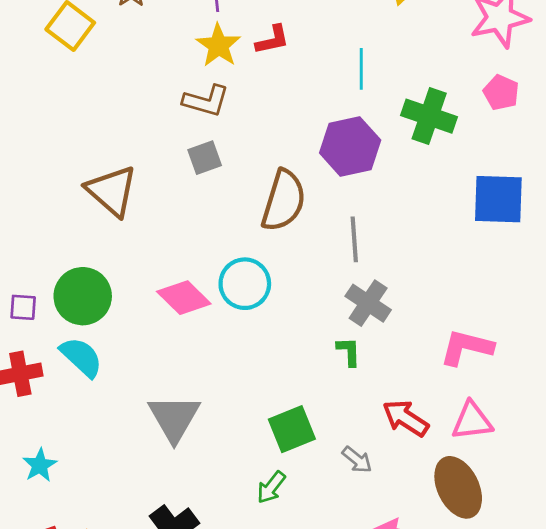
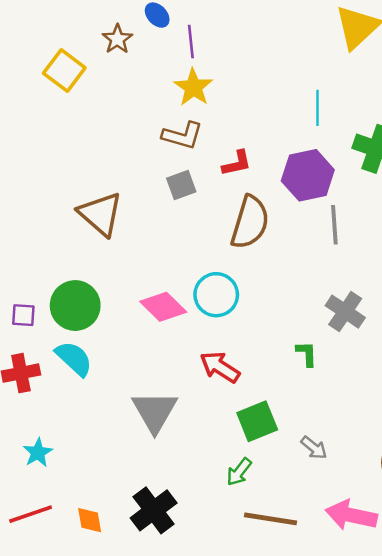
red L-shape: (273, 40) -> (237, 163), moved
gray line: (354, 239) -> (334, 225), moved
gray cross: (368, 303) -> (345, 312), moved
red arrow: (406, 418) -> (220, 367), moved

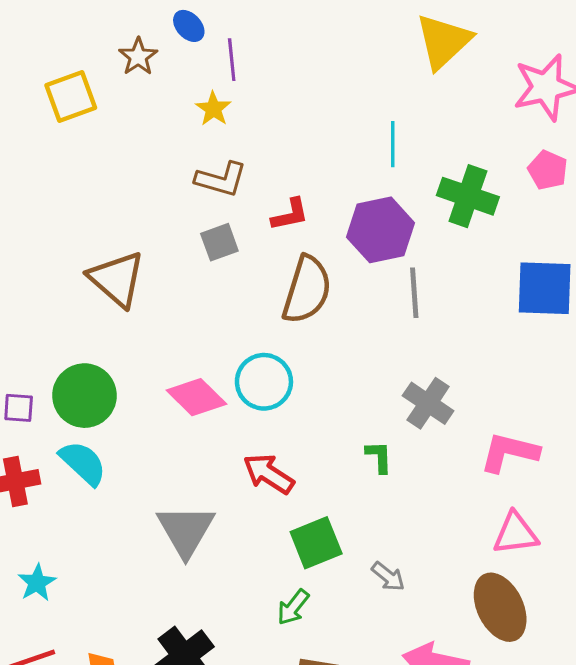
yellow square: (64, 70) -> (71, 96), turned 33
yellow star: (193, 87) -> (213, 109), moved, size x0.7

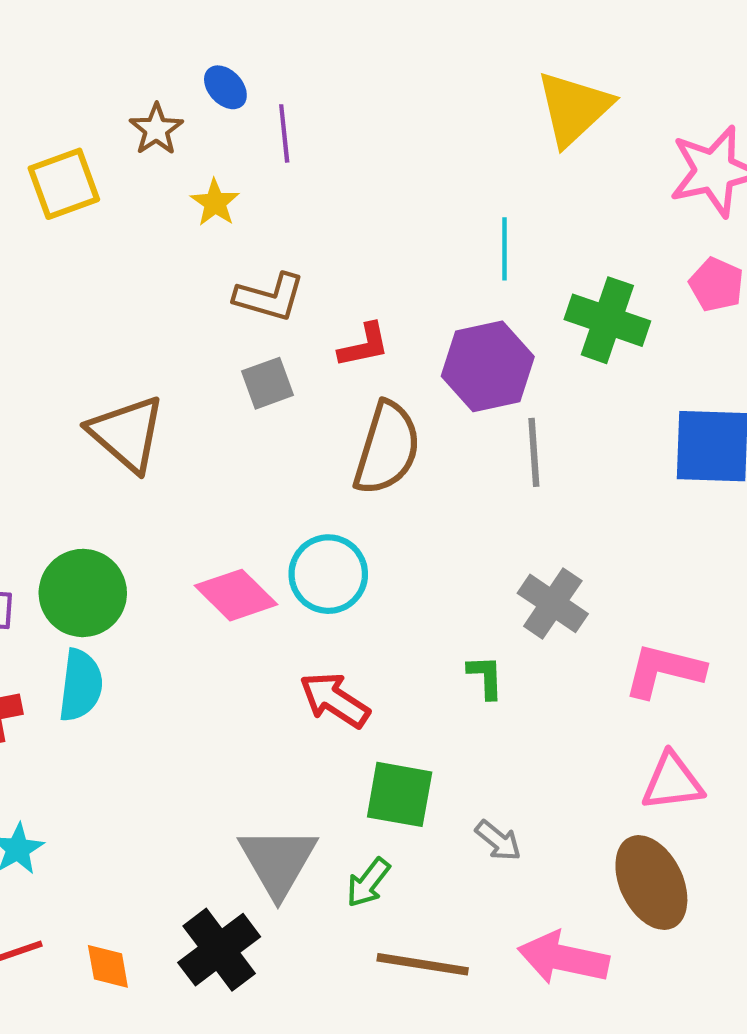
yellow star: (213, 109) -> (215, 203), moved
cyan semicircle: (83, 463) -> (81, 685), turned 54
gray triangle: (186, 531) -> (278, 862), moved
green square: (316, 543) -> (400, 794), turned 32

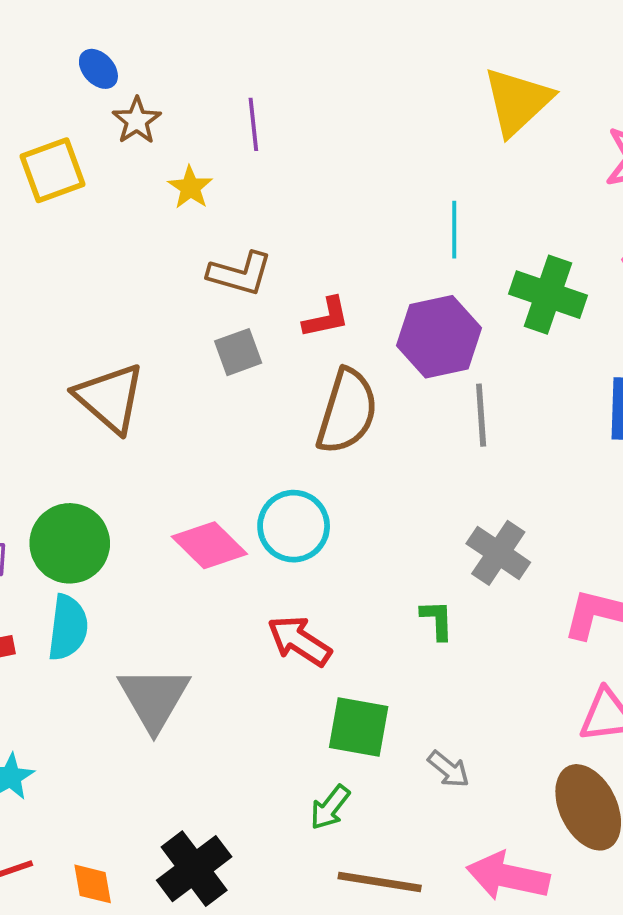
blue ellipse: (225, 87) -> (98, 69), moved
gray triangle: (278, 862) -> (154, 698), moved

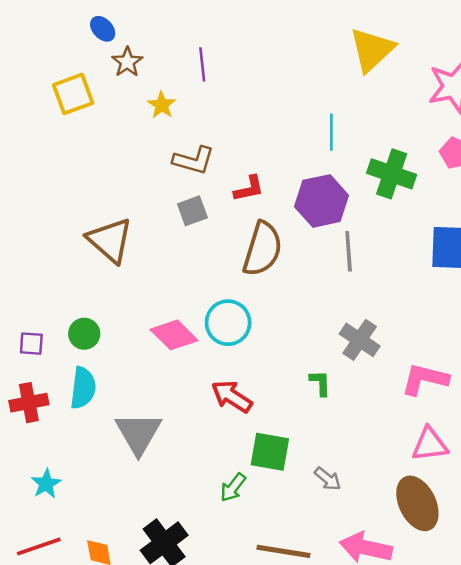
green circle: (70, 543) -> (84, 334), size x0.6
green arrow: (330, 807) -> (233, 487), moved

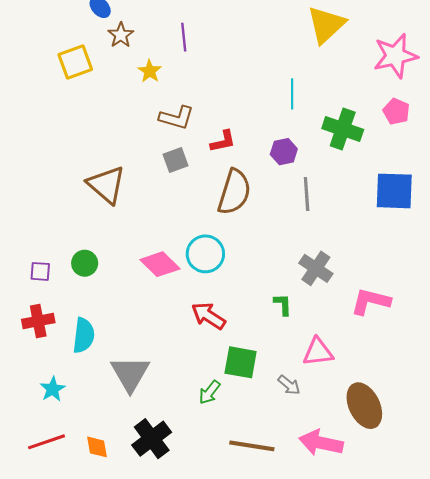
purple hexagon: (322, 201) -> (284, 152), size x0.6
cyan semicircle: (83, 388) -> (84, 335), moved
gray triangle: (138, 433) -> (130, 374), moved
pink triangle: (430, 444) -> (318, 352), moved

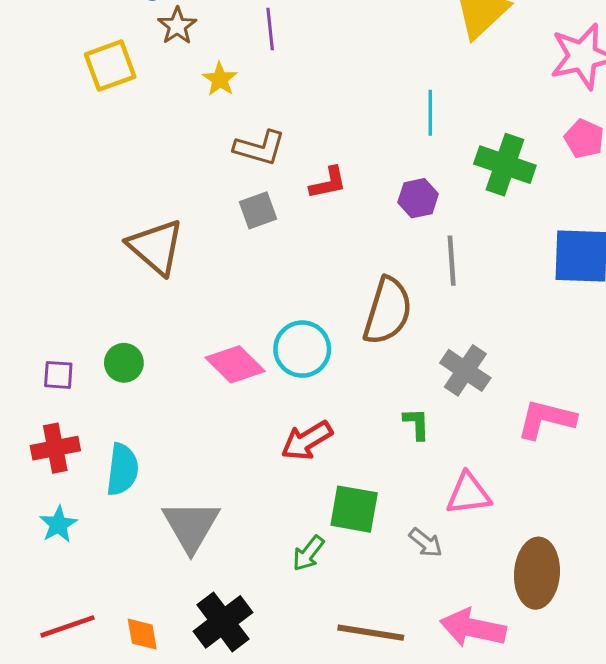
brown semicircle: (234, 192) -> (388, 311), moved
red arrow: (209, 316) -> (307, 441), turned -64
cyan star: (53, 389) -> (58, 524), moved
brown ellipse: (364, 406) -> (537, 573), turned 30

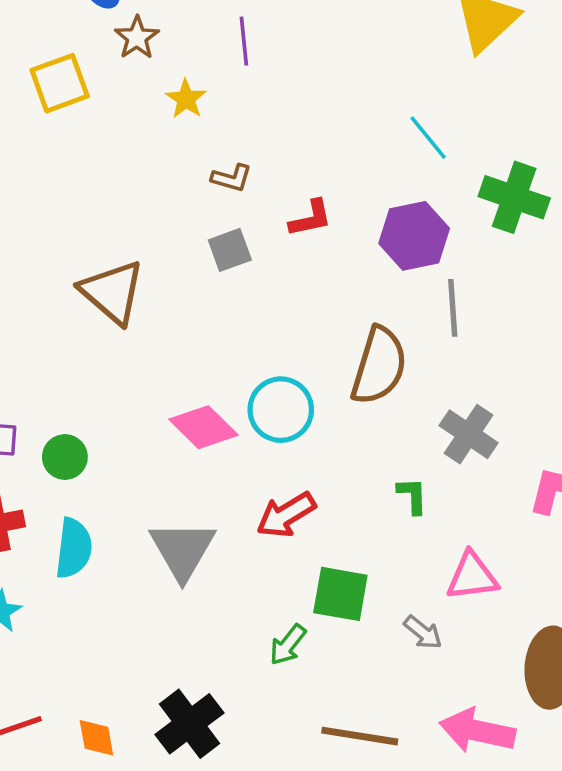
cyan line: (430, 113) -> (428, 138), turned -39
brown L-shape: (260, 148) -> (232, 178), size x0.7
purple hexagon: (418, 198) -> (414, 236), size x1.5
green circle: (124, 363) -> (65, 457), moved
gray triangle: (191, 526) -> (182, 550), moved

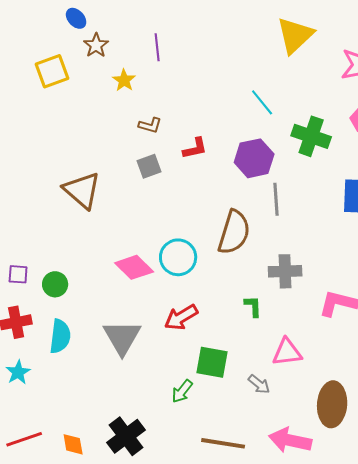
gray cross: (469, 434) -> (285, 271), turned -36

